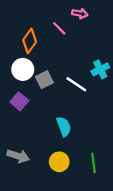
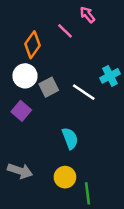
pink arrow: (80, 13) -> (87, 15), turned -140
green line: (93, 163) -> (87, 193), moved

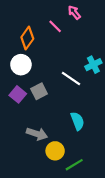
gray square: (49, 87) -> (39, 91), moved
cyan semicircle: (70, 138) -> (77, 121), moved
gray arrow: (20, 171) -> (37, 134), moved
green line: (87, 193) -> (74, 165), turned 66

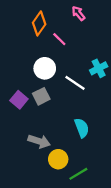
pink line: (55, 26) -> (59, 39), moved
orange diamond: (27, 38) -> (39, 23), moved
white circle: (21, 65) -> (45, 68), moved

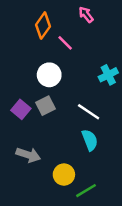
white line: (75, 83) -> (89, 112), moved
gray arrow: (39, 141) -> (28, 155), moved

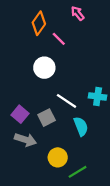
cyan cross: (108, 75) -> (98, 96), moved, turned 35
gray square: (45, 106) -> (47, 118), moved
purple square: (21, 109) -> (20, 114), moved
white line: (89, 112) -> (67, 101), moved

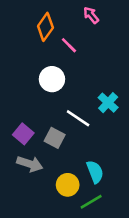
cyan cross: (98, 96) -> (108, 103), moved, turned 35
gray square: (47, 118) -> (55, 138), turned -35
cyan semicircle: (81, 126) -> (95, 172), moved

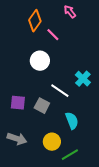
purple square: (23, 134) -> (18, 103), turned -35
gray arrow: (30, 164) -> (17, 139), moved
cyan semicircle: (95, 172) -> (72, 121), moved

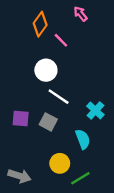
cyan cross: (83, 79) -> (95, 110), moved
white line: (60, 91) -> (59, 97), moved
gray arrow: (17, 139) -> (19, 176), moved

